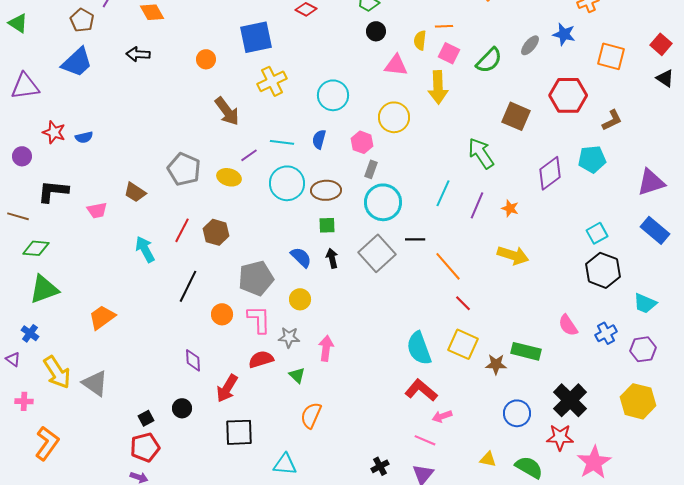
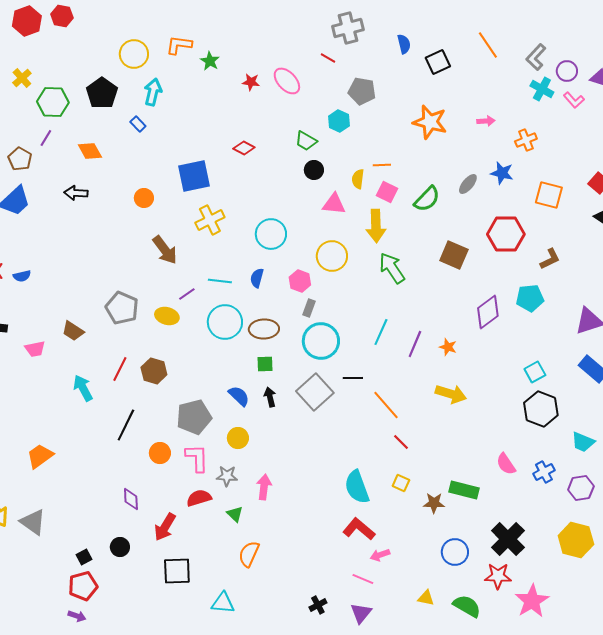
green arrow: (481, 153) -> (392, 268), moved
yellow square: (463, 344) -> (401, 483), size x0.6

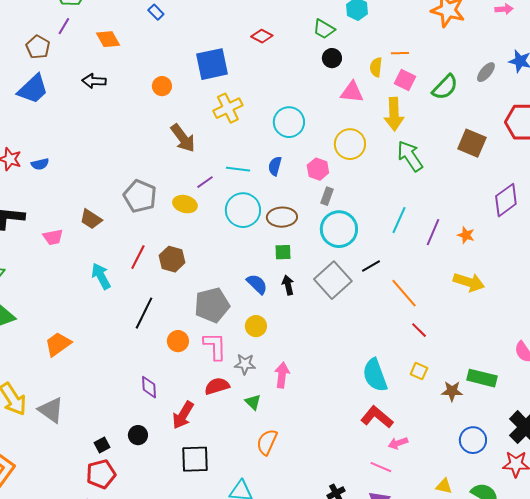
black line: (353, 378) -> (371, 266), turned -30

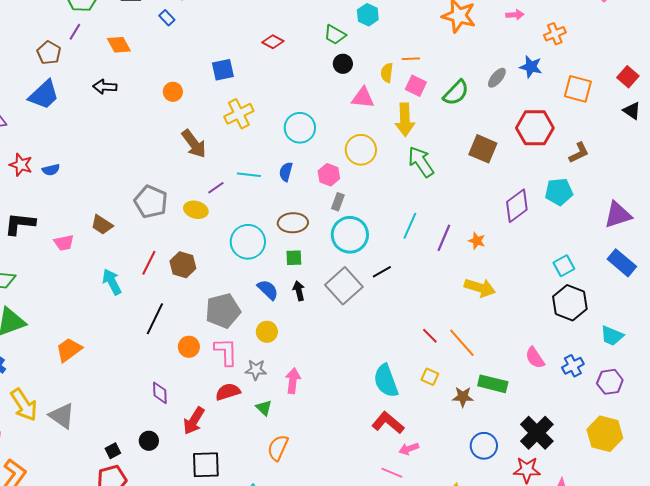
blue square: (212, 64) -> (223, 70), size x0.7
cyan circle: (243, 210) -> (248, 242), moved
orange line: (404, 293) -> (462, 343), moved

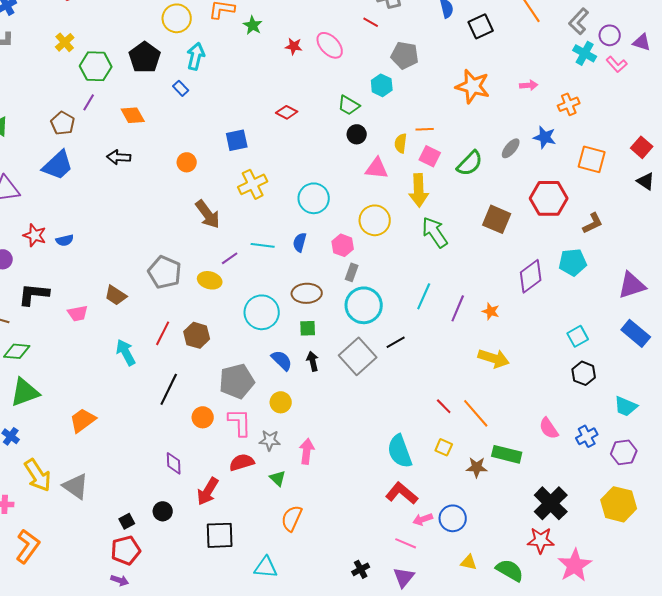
black hexagon: (570, 303) -> (584, 373), size x0.7
blue circle: (484, 446) -> (453, 518), moved

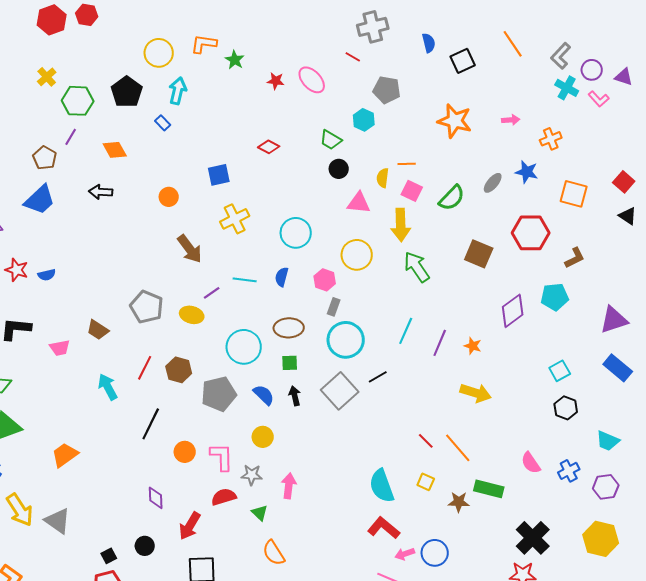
gray pentagon: (237, 381) -> (219, 394), moved
orange semicircle: (292, 518) -> (274, 553), turned -56

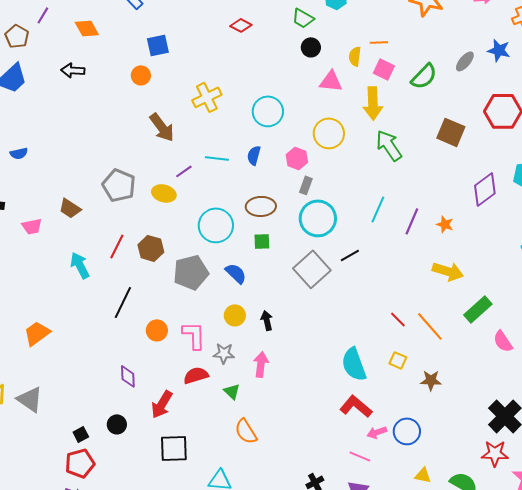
blue square: (219, 175) -> (158, 45), moved
black arrow: (295, 396) -> (267, 320), moved
green rectangle: (489, 489) -> (478, 309), moved, turned -56

